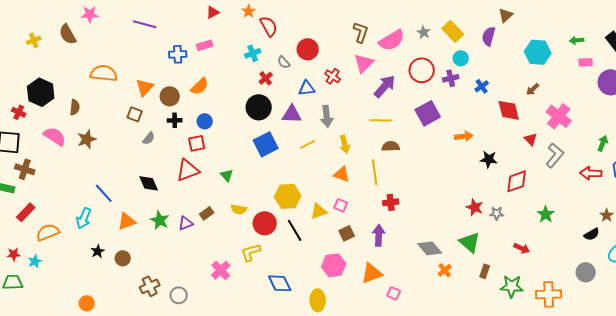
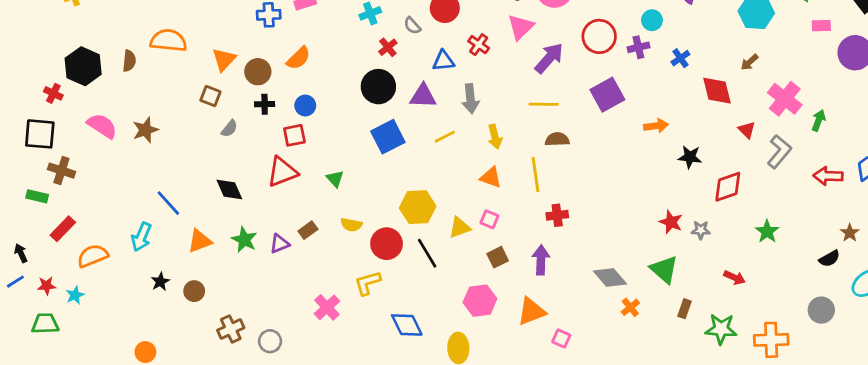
brown semicircle: (75, 107) -> (129, 61), moved
green arrow: (603, 143) -> (819, 120), moved

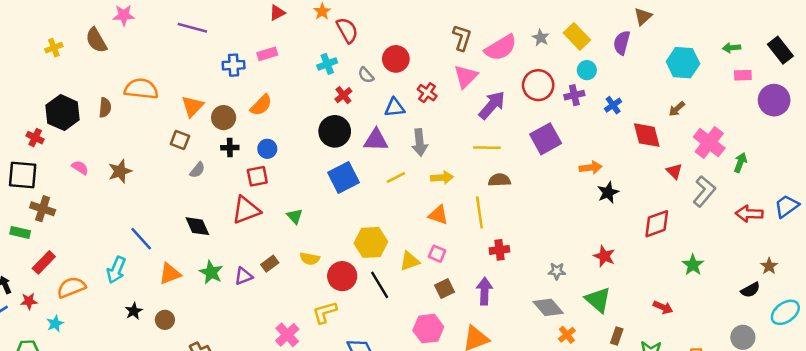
pink semicircle: (102, 126) -> (80, 168), size x0.6
yellow arrow: (495, 137) -> (442, 178), turned -80
black star: (690, 157) -> (608, 192), moved, turned -30
gray star: (701, 230) -> (557, 271), moved
red star: (47, 286) -> (29, 301), moved

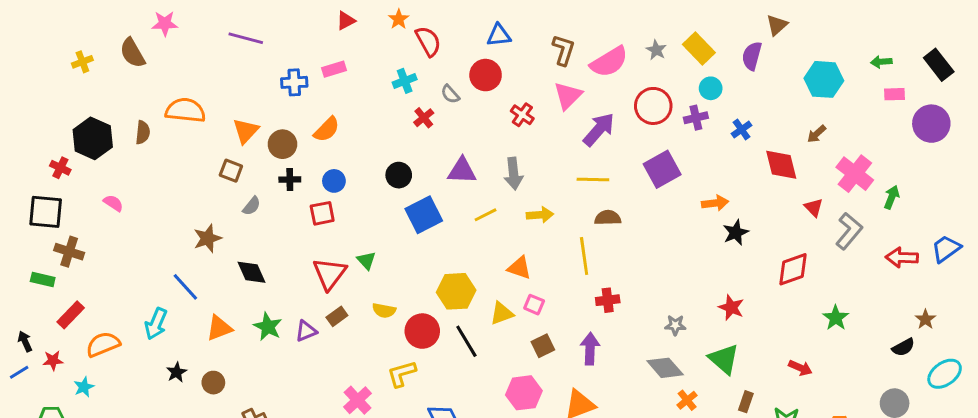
blue triangle: (395, 108) -> (499, 35), moved
black circle: (335, 131) -> (399, 175), moved, size x0.7
brown star: (120, 171) -> (207, 238), moved
red triangle: (246, 210) -> (330, 274), moved, turned -32
orange triangle: (438, 215) -> (519, 268), moved

